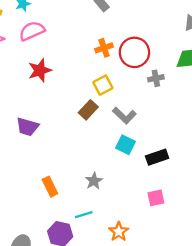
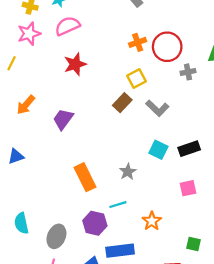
purple trapezoid: (27, 127) -> (63, 119), turned 110
cyan square: (125, 145) -> (158, 150), moved
orange rectangle: (50, 187) -> (85, 177), size x1.4

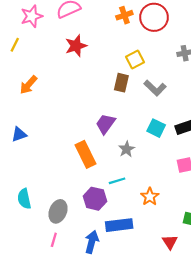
orange cross: (138, 42) -> (124, 15), moved
red circle: (167, 47) -> (154, 17), moved
brown rectangle: (122, 103) -> (121, 83), turned -30
purple trapezoid: (63, 119) -> (105, 124), moved

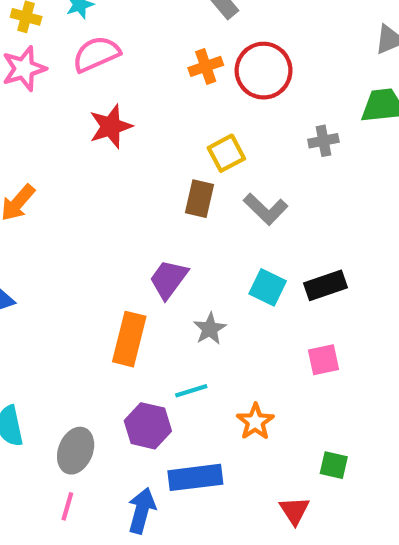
orange rectangle: (85, 154) -> (129, 339), turned 40

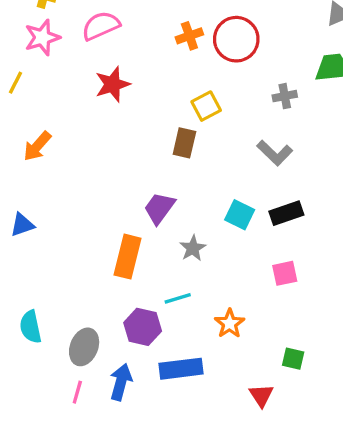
gray L-shape: (266, 209) -> (275, 153), moved
blue arrow: (142, 511) -> (121, 382), moved

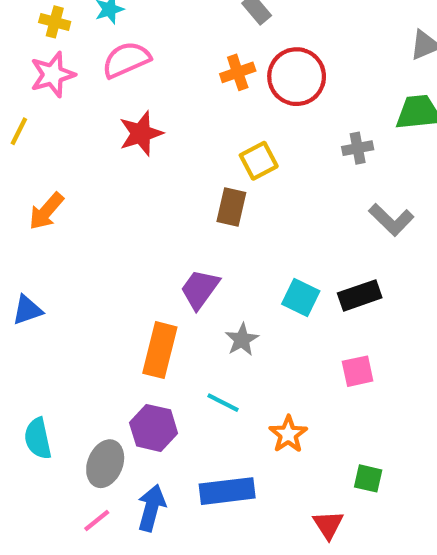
gray L-shape: (275, 153) -> (391, 220), moved
cyan line: (178, 298) -> (223, 403), turned 44
purple hexagon: (143, 327) -> (154, 428), moved
pink line: (77, 392) -> (97, 520), turned 35

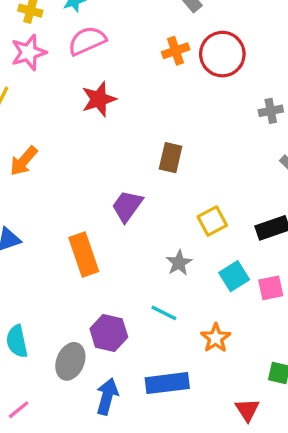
yellow square: (259, 161) -> (212, 221), moved
purple trapezoid: (200, 289) -> (127, 206), moved
cyan square: (301, 298) -> (234, 276), moved, turned 32
orange rectangle: (160, 350) -> (84, 254), moved, turned -33
pink line: (97, 520) -> (19, 410), moved

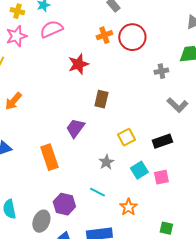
red star: (99, 99) -> (78, 64), moved

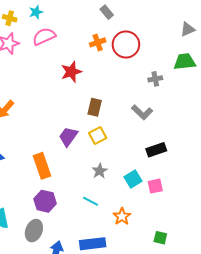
gray L-shape: (177, 105) -> (142, 112), moved
yellow square: (126, 137) -> (98, 136), moved
purple hexagon: (64, 204) -> (45, 201), moved

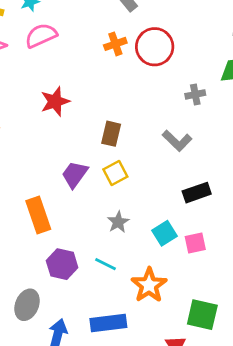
red star: (71, 72) -> (55, 101), moved
purple hexagon: (45, 201) -> (62, 264), moved
orange star: (122, 216) -> (149, 285), size x1.4
green square: (160, 238) -> (202, 315), size x1.6

